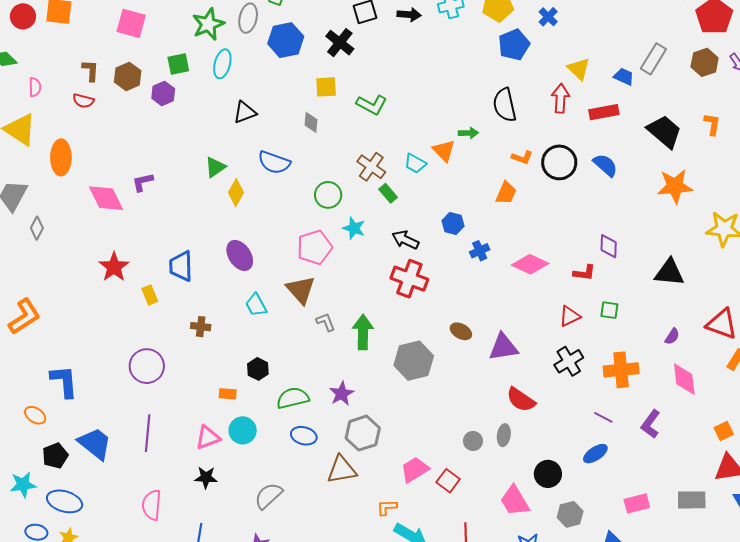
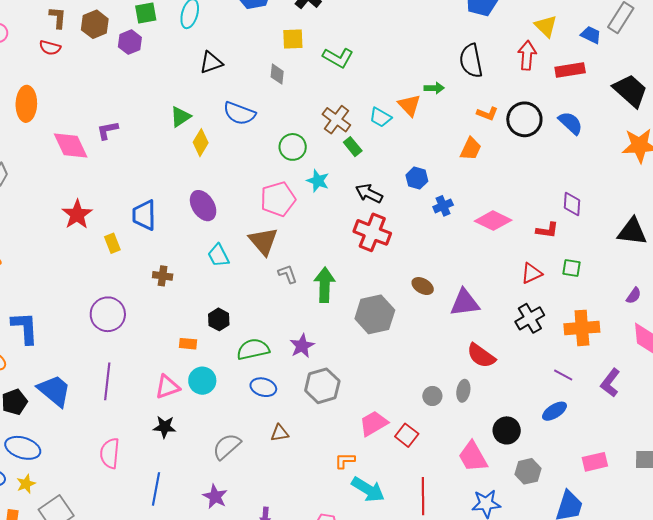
brown triangle: (342, 470) -> (280, 433), moved, size x0.6

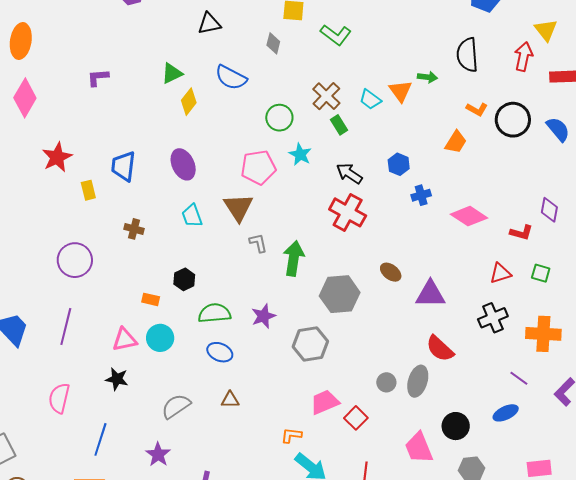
pink diamond: (71, 146) -> (25, 98), moved, turned 48
gray hexagon: (322, 386) -> (310, 344), moved
gray ellipse: (463, 391) -> (418, 381), size x1.4

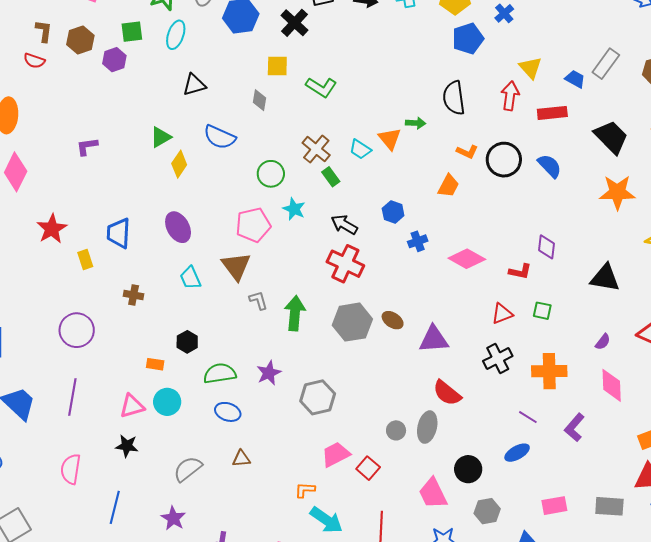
gray hexagon: (340, 294) -> (352, 322), moved

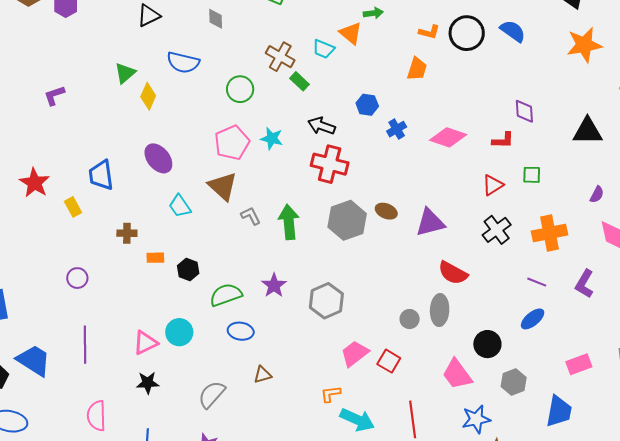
cyan star: (294, 209) -> (272, 138), moved
purple circle: (77, 330) -> (77, 278), size x0.6
orange rectangle: (155, 364) -> (155, 258), moved

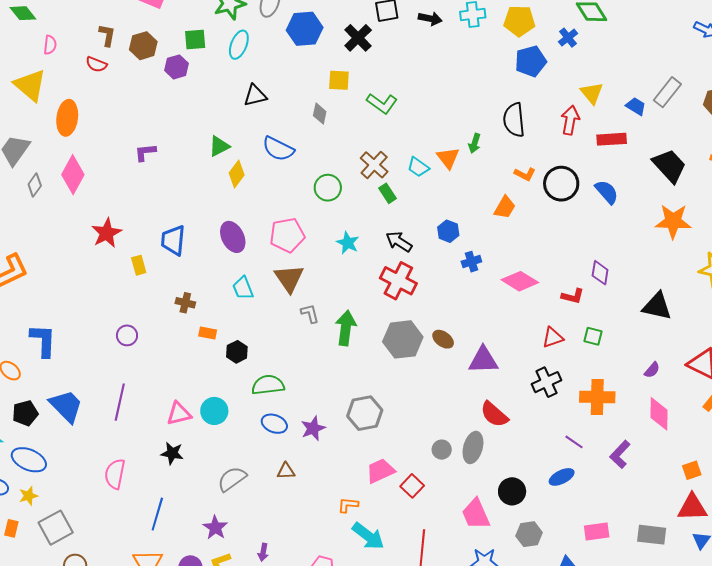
green arrow: (373, 13) -> (475, 143), turned 102
pink pentagon: (232, 143) -> (287, 235), moved
purple star: (274, 285) -> (313, 428), moved

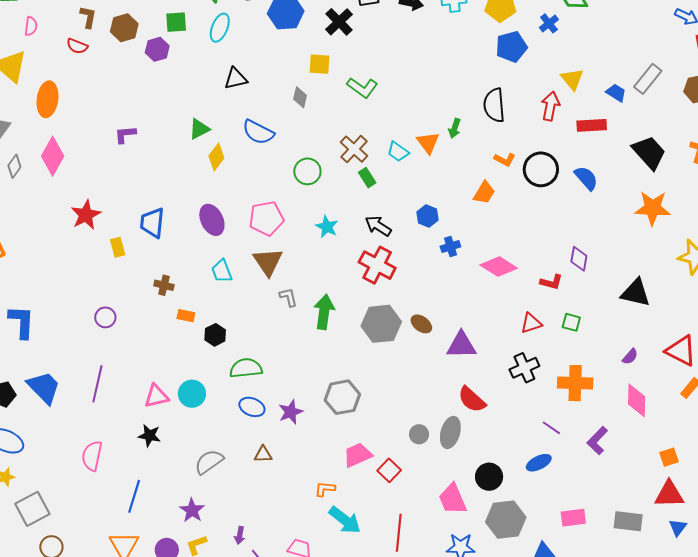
gray hexagon: (529, 534) -> (506, 520), size x1.5

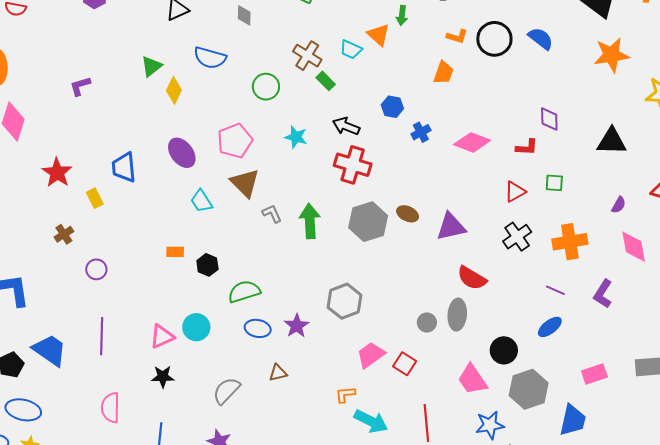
brown cross: (164, 285) -> (64, 234), moved, turned -36

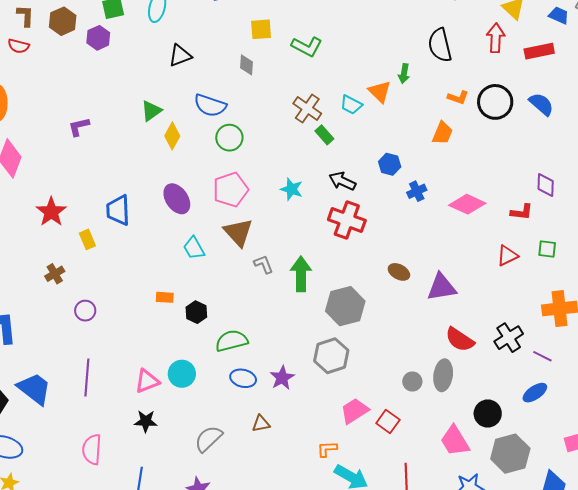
green circle: (266, 87) -> (229, 138), moved
gray hexagon: (368, 222) -> (345, 306), moved
black cross: (517, 237) -> (509, 338), moved

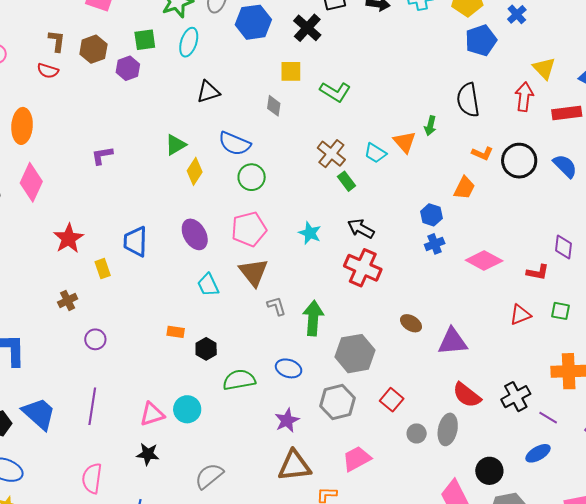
blue hexagon: (390, 164) -> (431, 215), moved
blue ellipse: (243, 378) -> (289, 368), moved
red square: (388, 422) -> (392, 400), moved
brown triangle: (261, 424) -> (294, 466), moved, size x1.8

